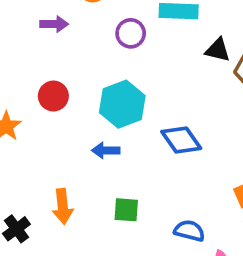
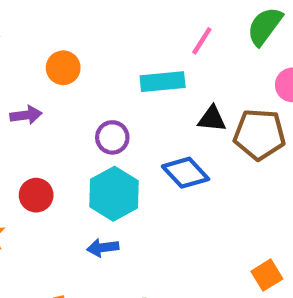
purple circle: (131, 33) -> (112, 137), moved
blue diamond: (181, 140) -> (186, 173), moved

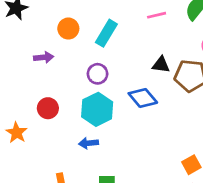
pink line: (202, 41) -> (157, 15), turned 42
cyan rectangle: (163, 82) -> (106, 33), moved, turned -56

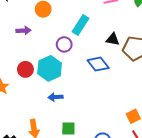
cyan rectangle: (106, 33) -> (80, 25), moved
cyan hexagon: (97, 109) -> (50, 68), moved

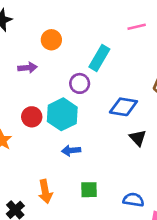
black triangle: (113, 39) -> (138, 138), moved, turned 40
blue diamond: (98, 64) -> (123, 107), turned -40

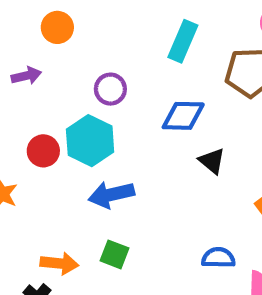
cyan rectangle: (99, 58) -> (183, 41), moved
blue arrow: (71, 150) -> (111, 195), size x1.5
green square: (89, 190) -> (115, 254), moved, turned 30
orange arrow: (45, 192) -> (59, 263), moved, turned -65

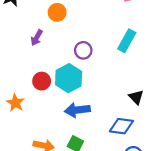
cyan rectangle: (183, 41) -> (127, 41), moved
purple arrow: (26, 76) -> (37, 38), turned 126
blue diamond: (183, 116) -> (121, 126), moved

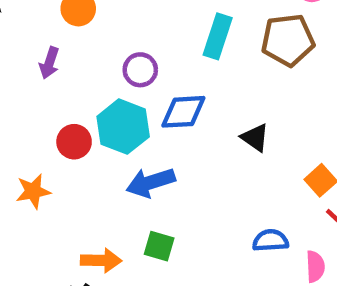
orange star: (15, 103) -> (33, 191), turned -30
blue diamond: (121, 126) -> (183, 112), moved

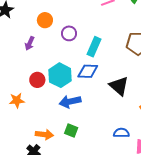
cyan rectangle: (218, 36) -> (94, 47), moved
purple circle: (140, 70) -> (69, 33), moved
black triangle: (255, 138) -> (119, 86), size x1.5

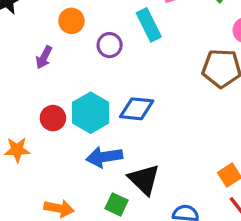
cyan rectangle: (94, 47) -> (149, 25), moved, turned -54
black triangle: (119, 86) -> (144, 179), moved
green square: (71, 131) -> (116, 204), moved

